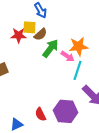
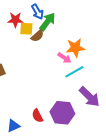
red star: (19, 35) -> (15, 20), moved
green arrow: (51, 48) -> (47, 22), moved
cyan line: (78, 70) -> (74, 72), turned 42

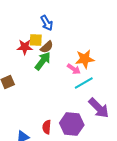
red star: (15, 20) -> (25, 47), moved
green arrow: (47, 22) -> (43, 61), moved
red semicircle: (37, 116) -> (47, 127), turned 32

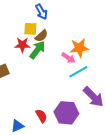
red star: (25, 47) -> (22, 45), moved
red semicircle: (47, 127) -> (41, 116), turned 144

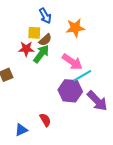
orange star: (79, 48) -> (75, 28), moved
pink arrow: (68, 58) -> (72, 62), size x1.5
purple hexagon: (66, 113) -> (70, 91), moved

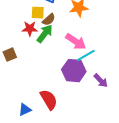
purple arrow: (97, 101) -> (101, 81), size x0.7
red semicircle: (45, 120) -> (49, 100), size x1.5

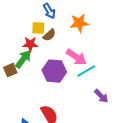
green arrow: (45, 34) -> (23, 59), moved
purple hexagon: (74, 71) -> (54, 71), moved

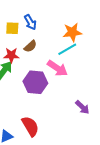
orange star: (79, 23) -> (72, 32), moved
yellow square: (38, 28) -> (12, 28), moved
cyan line: (86, 71) -> (67, 49), moved

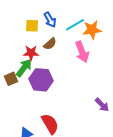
cyan line: (67, 49) -> (75, 25), moved
pink arrow: (57, 68) -> (82, 52), moved, turned 35
purple hexagon: (35, 82) -> (41, 80), moved

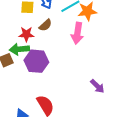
pink arrow: (82, 52) -> (77, 33), turned 30
green arrow: (24, 68) -> (19, 49), turned -132

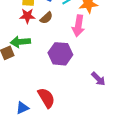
red star: (26, 34) -> (27, 16), moved
purple hexagon: (36, 61) -> (60, 54), moved

